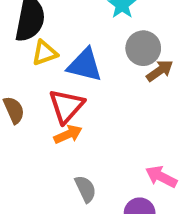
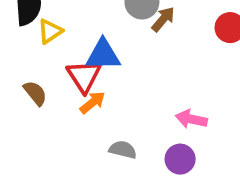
blue triangle: (85, 65) -> (103, 55), moved
gray semicircle: (85, 189) -> (123, 150), turned -36

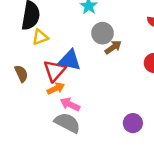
pink arrow: (191, 119) -> (70, 104), moved
gray semicircle: (123, 150) -> (67, 123), size x1.5
purple circle: (180, 159) -> (133, 123), moved

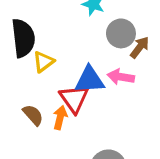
orange arrow: (56, 88) -> (60, 118), moved, turned -35
pink arrow: (70, 104) -> (121, 77), moved

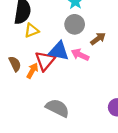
gray circle: (121, 33) -> (75, 24), moved

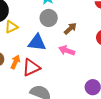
pink arrow: (80, 55) -> (67, 50), moved
red triangle: (45, 61) -> (31, 67), moved, turned 30

